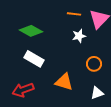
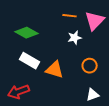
orange triangle: (64, 82) -> (55, 70), moved

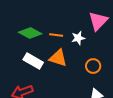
orange line: (70, 16) -> (56, 35), moved
orange triangle: (55, 70) -> (58, 58), moved

